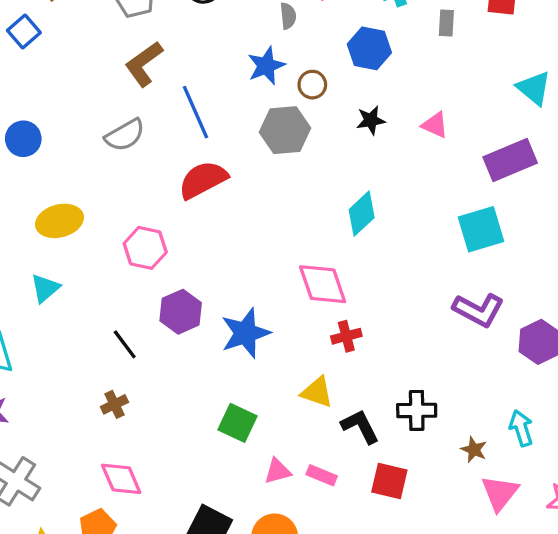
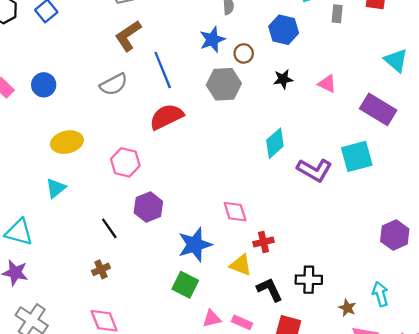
purple rectangle: (510, 160) -> (378, 109), turned 52
pink diamond: (323, 284) -> (235, 212), moved, size x0.7
purple L-shape: (478, 310) -> (314, 170), moved
blue star: (245, 333) -> (195, 245), moved
red cross: (346, 336) -> (263, 242), moved

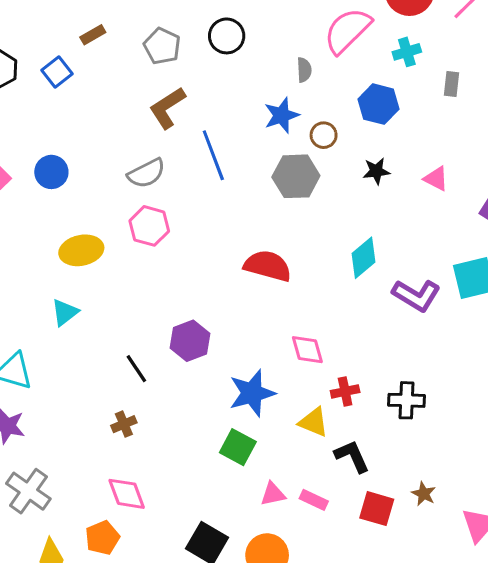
red semicircle: (166, 117) -> (268, 266), moved, turned 40
pink hexagon: (125, 162) -> (149, 226), moved
black cross: (309, 280) -> (407, 400), moved
brown star: (347, 308) -> (424, 494), moved

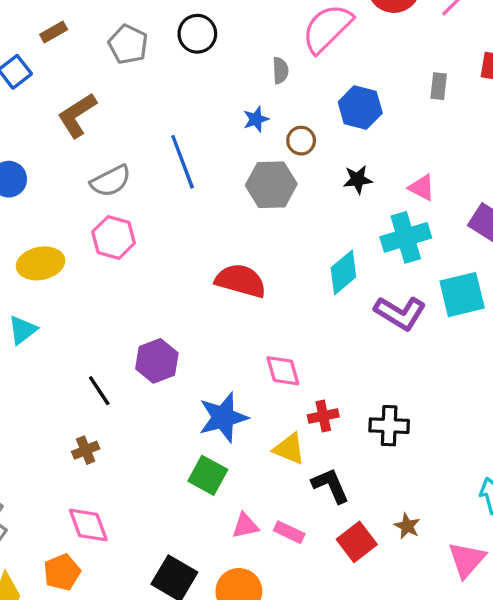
cyan cross: (407, 52) -> (406, 237), moved, size x1.6
brown L-shape: (167, 108) -> (77, 115), moved
blue star: (281, 115) -> (256, 119), size x0.7
red square: (377, 509) -> (357, 542), turned 36

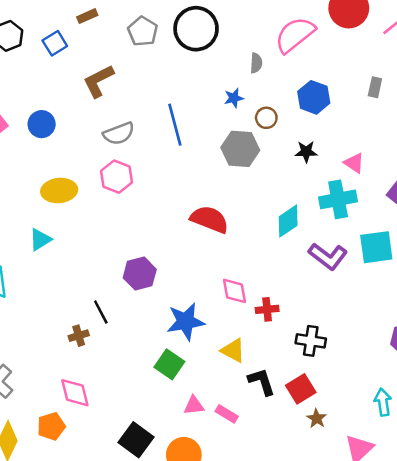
black circle: (197, 34) -> (196, 29), size x1.5
black line: (99, 391) -> (101, 312), moved
red cross: (323, 416) -> (267, 309), moved
red square: (357, 542) -> (301, 389), moved

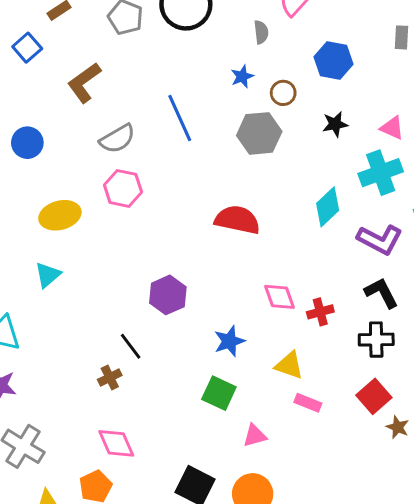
blue star: (186, 322) -> (229, 341), size x0.7
black L-shape: (262, 382) -> (381, 293), moved
pink rectangle: (227, 414) -> (308, 403), moved

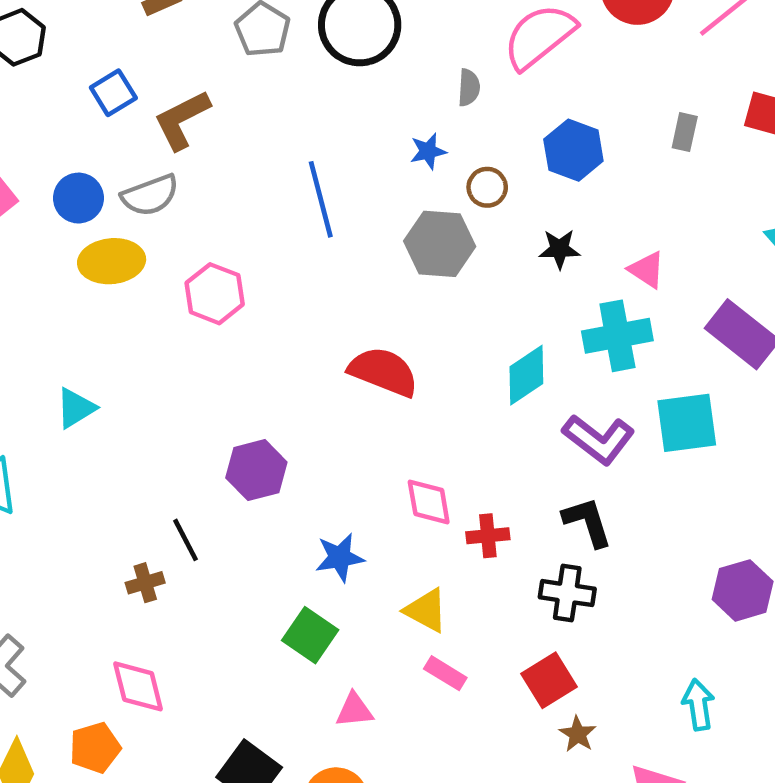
blue square: (27, 48) -> (113, 93), moved
gray semicircle: (117, 139) -> (150, 195), moved
yellow ellipse: (60, 215) -> (112, 261), moved

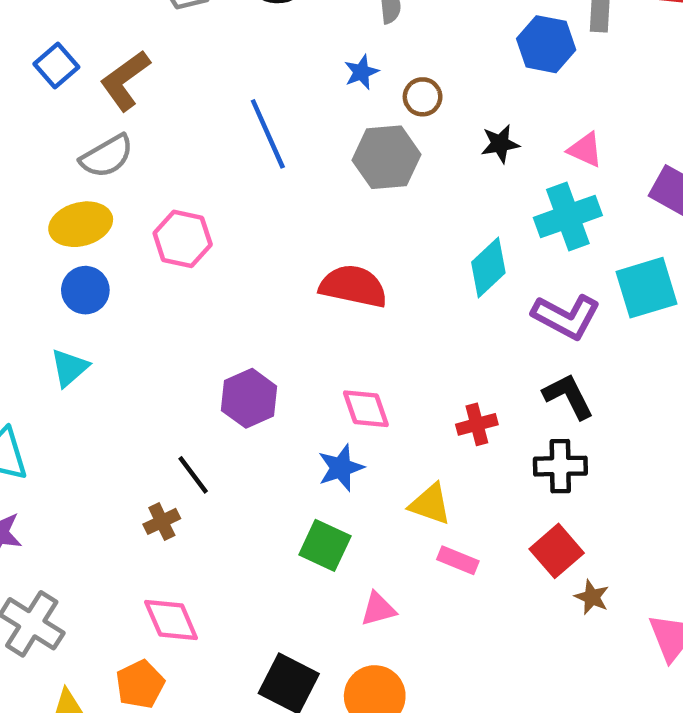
blue hexagon: (573, 150) -> (546, 44), moved
blue circle: (78, 198) -> (85, 290), moved
pink diamond: (429, 502) -> (366, 409), moved

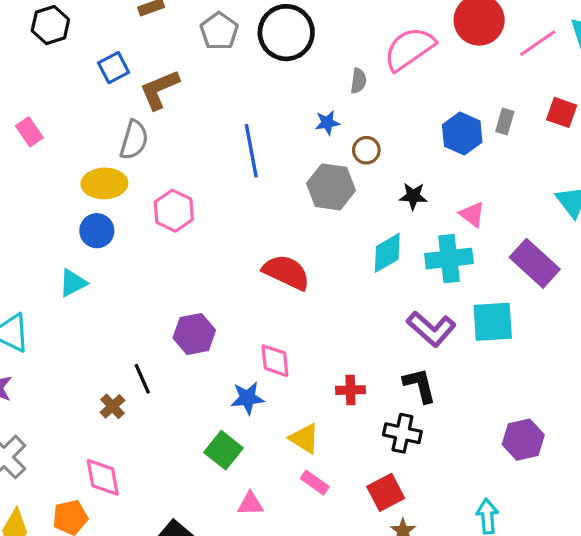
gray semicircle: (107, 156) -> (134, 140), turned -57
cyan diamond: (488, 267) -> (387, 253), moved
brown cross: (162, 521) -> (113, 406), turned -30

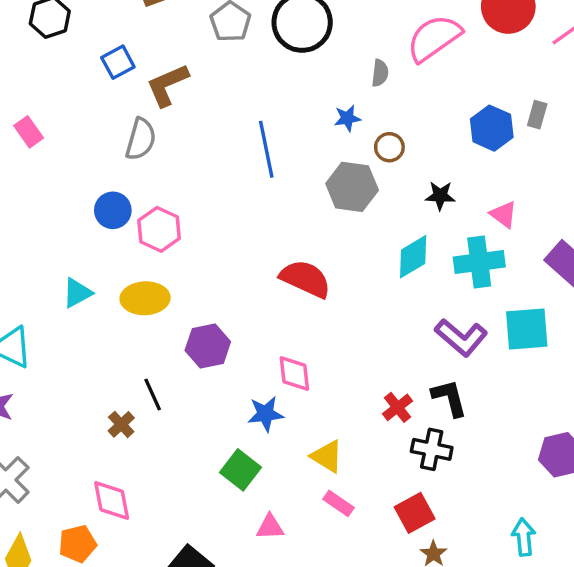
yellow ellipse: (104, 183) -> (145, 298), moved
pink hexagon: (174, 211) -> (159, 229), moved
blue circle: (97, 231) -> (113, 210), moved
red cross: (350, 390) -> (397, 407), moved, turned -36

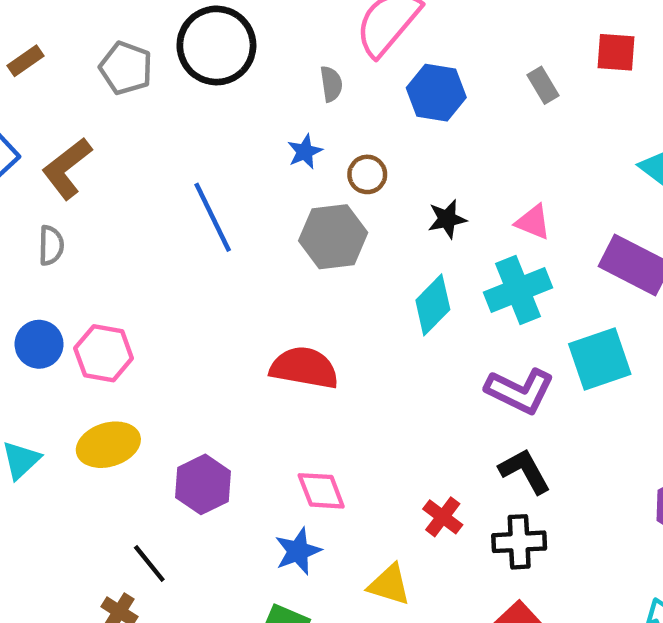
gray rectangle: (537, 115) -> (543, 85), turned -32
blue hexagon: (492, 128) -> (436, 93), moved
gray semicircle: (141, 139) -> (51, 245), size x0.7
red cross: (397, 407) -> (443, 517), moved

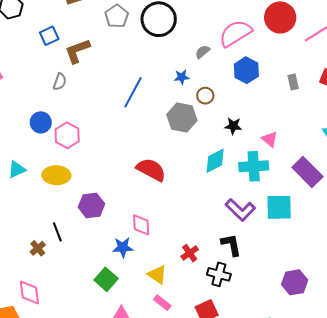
gray semicircle: (331, 84) -> (202, 52), turned -140
blue line: (213, 217) -> (133, 92), turned 36

